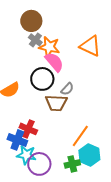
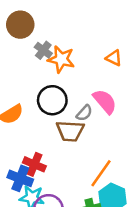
brown circle: (31, 21) -> (20, 25), moved
orange triangle: (90, 46) -> (114, 58), size x0.6
pink semicircle: (54, 62) -> (105, 102), moved

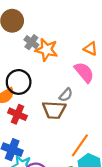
black circle: (52, 100) -> (19, 82), moved
pink semicircle: (105, 102) -> (84, 72), moved
red cross: (34, 164) -> (18, 114), moved

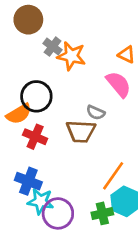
gray semicircle: (66, 95) -> (96, 113), turned 72

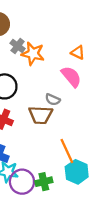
orange line: (113, 176) -> (67, 151), turned -60
green cross: (102, 213) -> (44, 182), moved

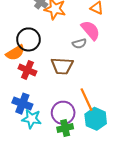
gray semicircle: (53, 100) -> (79, 44), moved, turned -40
purple circle: (22, 182) -> (63, 113), moved

